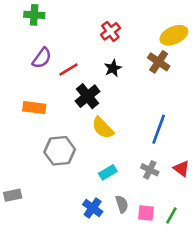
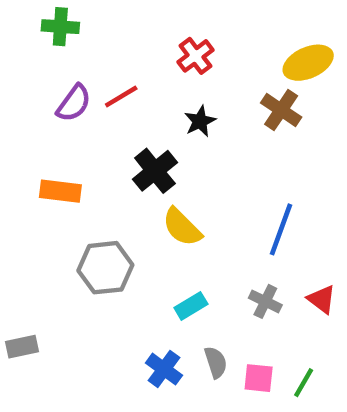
red line: (68, 69) -> (121, 96), moved

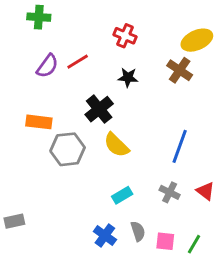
red cross: (195, 56) -> (125, 36), turned -30
black star: (200, 121) -> (128, 77), turned 30
gray hexagon: (105, 268) -> (68, 149), moved

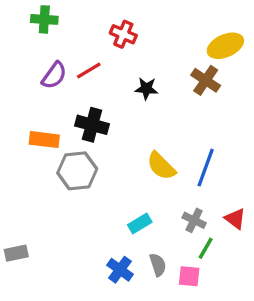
red cross: (125, 36) -> (123, 34), moved
black cross: (99, 109) -> (92, 125), moved, turned -36
yellow semicircle: (116, 145) -> (161, 166), moved
green line: (194, 244) -> (206, 248), moved

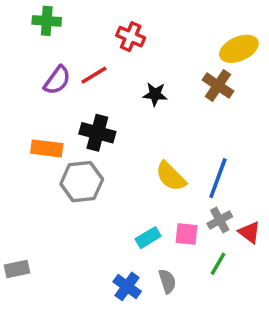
gray cross: (194, 220) -> (220, 220), moved, turned 35
pink square: (189, 276) -> (186, 234), moved

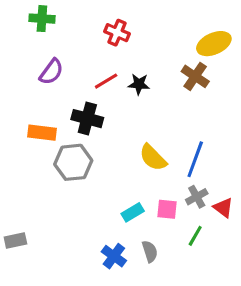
red line: (94, 75) -> (106, 81), moved

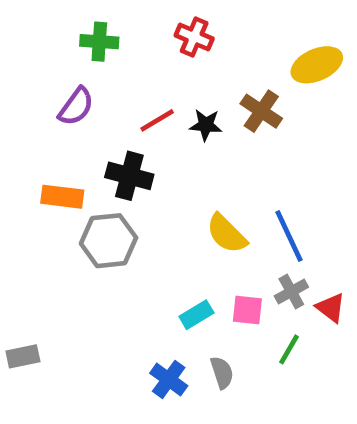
green cross: (42, 19) -> (99, 42), moved
red cross: (117, 33) -> (194, 37), moved
brown cross: (195, 76) -> (261, 111), moved
blue line: (195, 159) -> (289, 236), turned -45

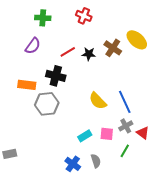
yellow ellipse: (317, 65) -> (137, 40), moved, turned 65

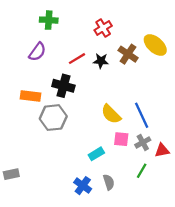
red cross: (84, 16) -> (103, 28), moved, turned 35
red triangle: (143, 133) -> (162, 150), turned -48
pink square: (107, 134) -> (121, 139), moved

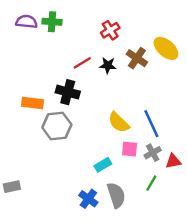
purple semicircle: (37, 52) -> (26, 22), moved, turned -120
gray semicircle: (109, 182) -> (116, 195), size x1.5

